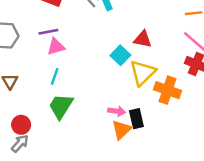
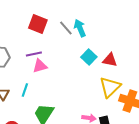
cyan square: (120, 55) -> (89, 57), moved
cyan line: (55, 76) -> (25, 90), moved

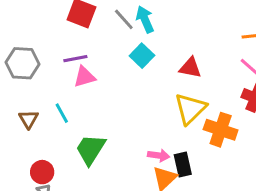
cyan square: (89, 57) -> (142, 56), moved
cyan line: (25, 90) -> (62, 113), turned -48

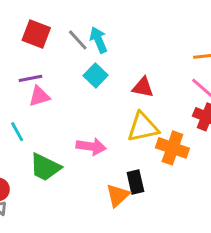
yellow triangle: (190, 109) -> (143, 127), turned 32
green trapezoid: (91, 149) -> (45, 167), turned -96
pink arrow: (159, 155) -> (91, 146), moved, size x1.4

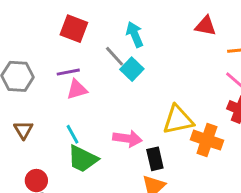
gray line: (78, 40) -> (114, 56), moved
red triangle: (143, 87) -> (206, 26), moved
cyan line: (17, 132) -> (73, 134), moved
black rectangle: (135, 182) -> (155, 159), moved

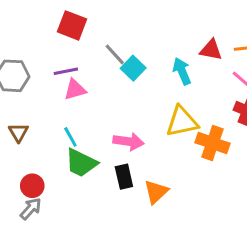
red triangle: (206, 26) -> (211, 50), moved
cyan arrow: (135, 34) -> (182, 71), moved
black rectangle: (155, 159) -> (124, 177), moved

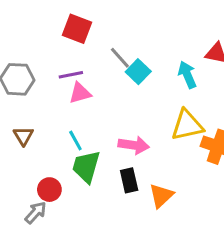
green trapezoid: (81, 163) -> (86, 167), turned 80
red circle: (32, 186) -> (49, 190), moved

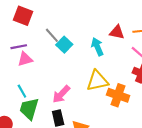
pink arrow: (134, 145) -> (61, 94), turned 126

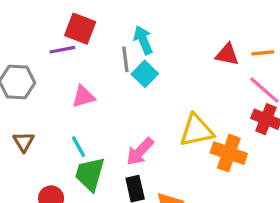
gray line: (52, 35) -> (125, 59), turned 35
purple line: (19, 47) -> (62, 50), moved
cyan arrow: (97, 47) -> (143, 40), moved

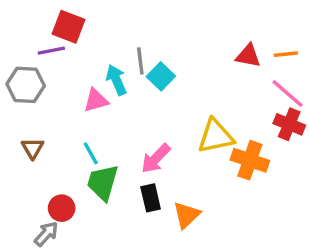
red square: (80, 29) -> (68, 27), moved
cyan arrow: (143, 40) -> (116, 80), moved
purple line: (62, 50) -> (51, 51), moved

